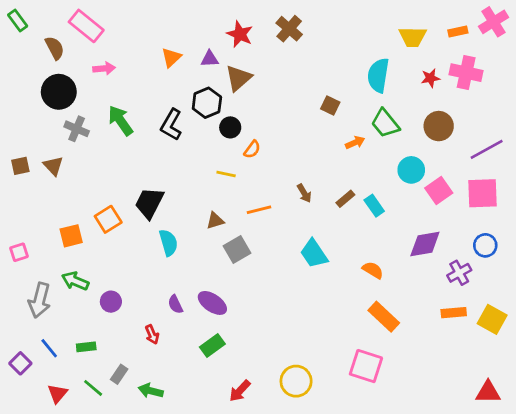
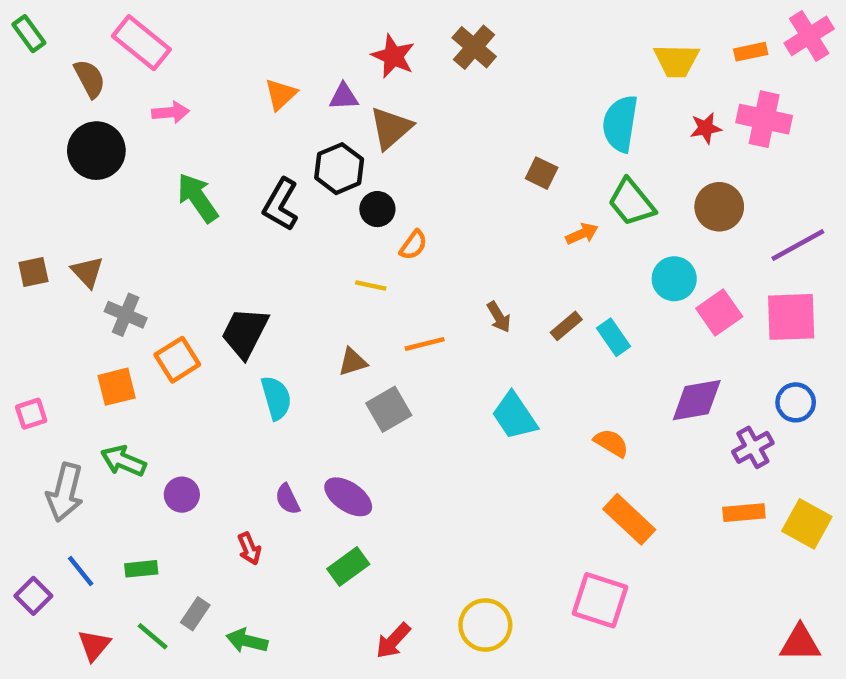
gray cross: (77, 129) -> (126, 315), moved

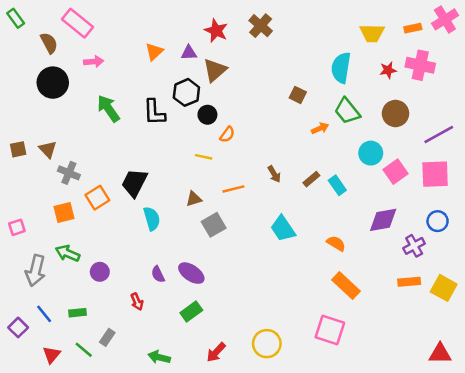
black L-shape: (281, 205) -> (154, 112), turned -32
green arrow: (247, 641) -> (159, 357), moved

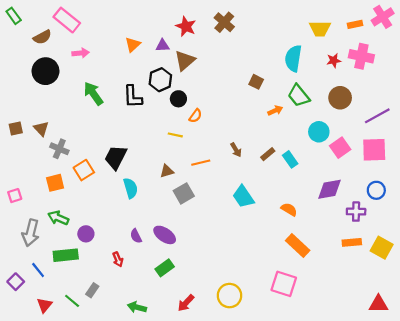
brown semicircle: (49, 43) -> (42, 37), turned 90
purple cross: (414, 246) -> (356, 212), turned 30
green rectangle: (78, 313) -> (66, 255), moved, size x1.6

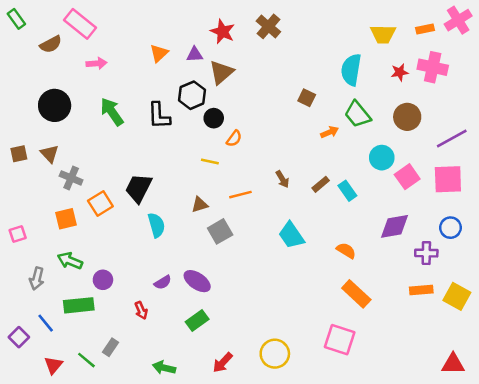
black circle: (45, 71) -> (55, 105), moved
gray arrow: (31, 233) -> (37, 279), size x0.7
purple semicircle: (136, 236) -> (163, 282), turned -96

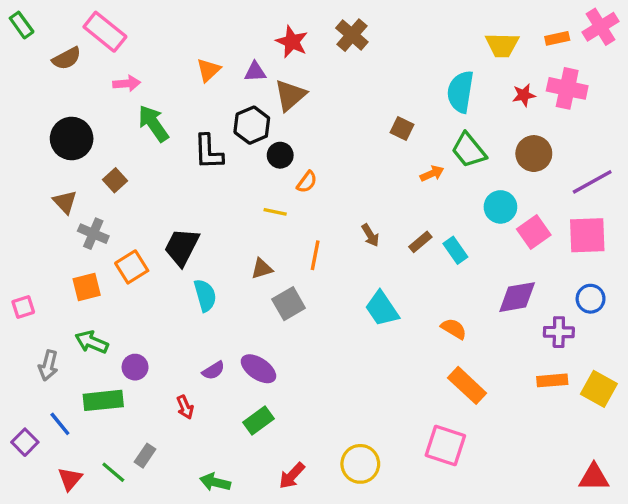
green arrow: (112, 112) -> (153, 123), moved
brown square: (19, 154) -> (115, 180), moved, turned -30
orange line: (240, 195) -> (315, 255), turned -65

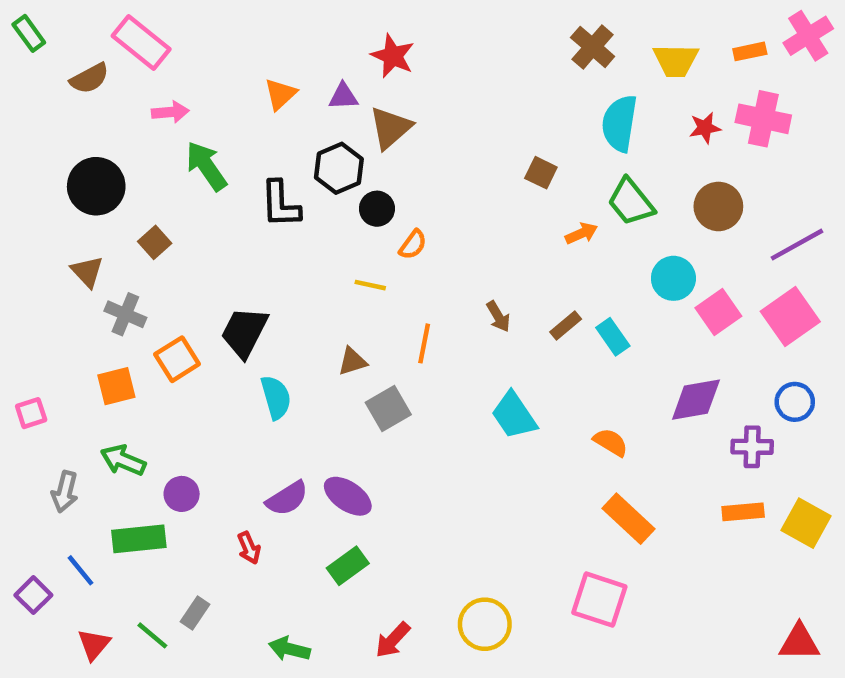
brown cross: (352, 35) -> (593, 47), moved
pink square: (587, 235) -> (790, 316), turned -33
purple semicircle: (213, 370) -> (287, 498), size x1.4

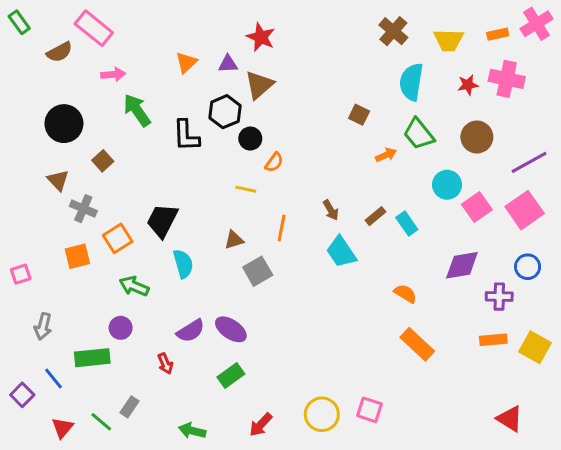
cyan trapezoid: (514, 415) -> (341, 252), moved
green arrow: (123, 460) -> (134, 286), moved
pink square: (599, 600) -> (370, 410), moved, size x0.7
red triangle: (799, 642) -> (510, 419), moved, turned 32

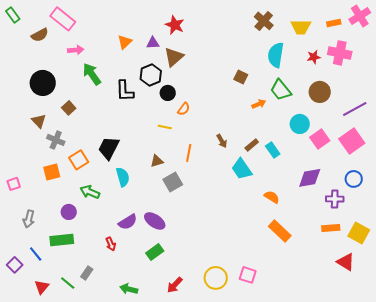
cyan trapezoid: (341, 252) -> (242, 169), moved
purple circle: (121, 328) -> (69, 212), moved
red triangle: (510, 419) -> (346, 262), moved

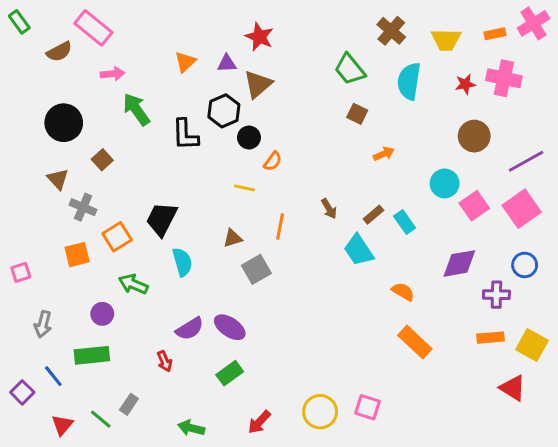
green trapezoid: (281, 90) -> (350, 69), moved

